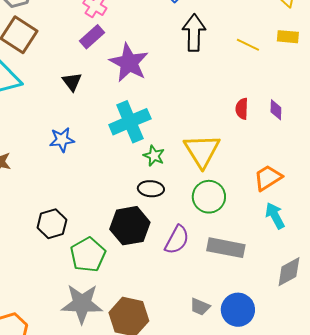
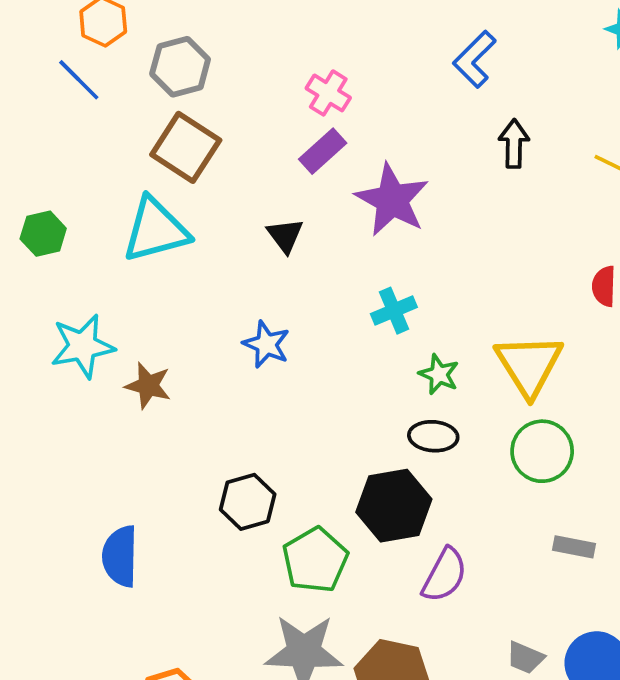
black arrow: (194, 33) -> (514, 144), size x0.7
cyan cross: (130, 122) -> (394, 311), size x0.6
blue star: (62, 140) -> (266, 344), turned 30
purple semicircle: (177, 240) -> (445, 575), moved
gray rectangle: (226, 248) -> (574, 547), size x0.6

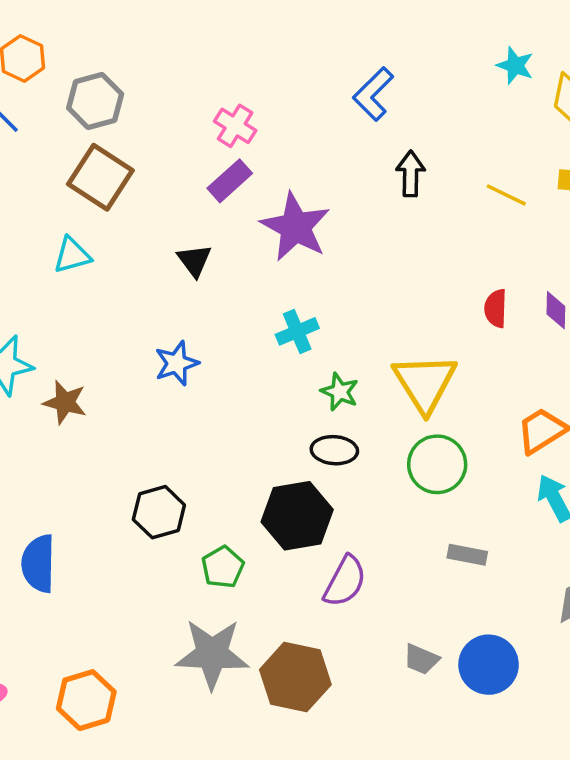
cyan triangle: (156, 230) -> (72, 255), size x0.6
blue star: (266, 344) -> (177, 363), turned 30
green pentagon: (315, 560) -> (223, 567), size x0.7

